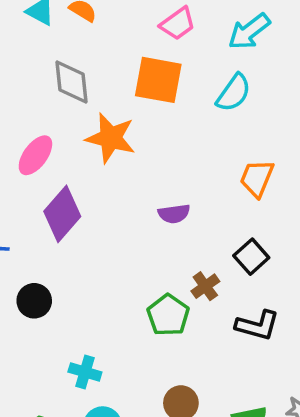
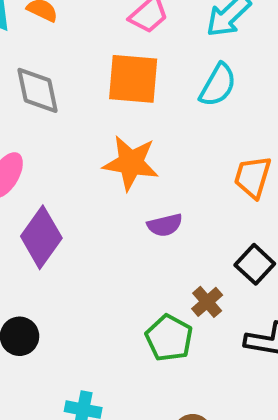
orange star: (111, 138) -> (131, 163), moved

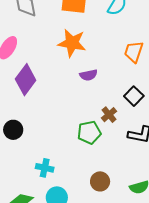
green pentagon: (169, 338) -> (89, 132), turned 30

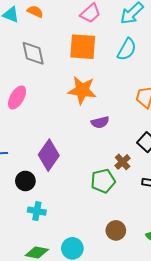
purple diamond: (26, 80) -> (49, 155), moved
cyan cross: (45, 168) -> (37, 211), moved

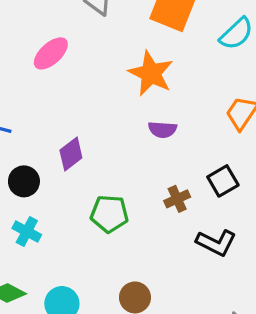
purple diamond: (49, 155) -> (71, 154), size x0.7
green pentagon: (103, 181) -> (109, 214), moved

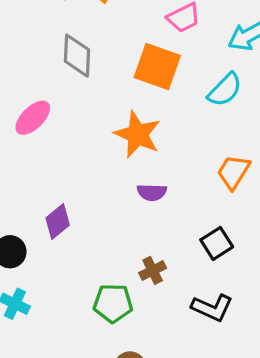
brown cross: (177, 199) -> (153, 270), moved
green pentagon: (109, 214) -> (113, 303), moved

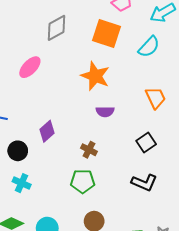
gray diamond: (77, 56) -> (56, 28), turned 60
orange trapezoid: (234, 172) -> (156, 98), turned 125
brown cross: (153, 270) -> (89, 150), moved, turned -35

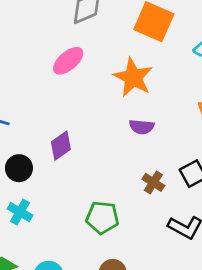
pink ellipse: (30, 67) -> (68, 61), moved
brown cross: (89, 150) -> (153, 182), moved

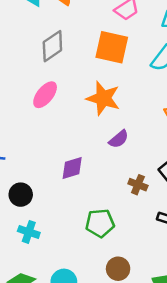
purple semicircle: (142, 127) -> (119, 139), turned -35
purple diamond: (61, 146) -> (72, 168), moved, turned 30

